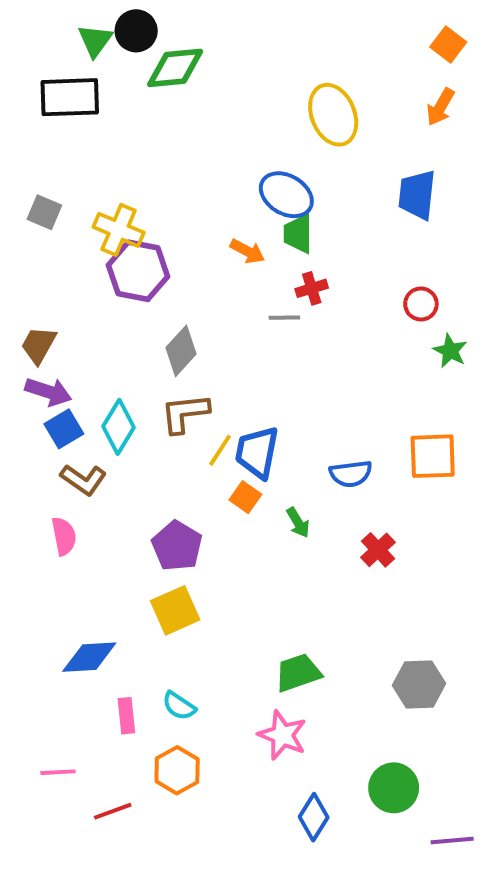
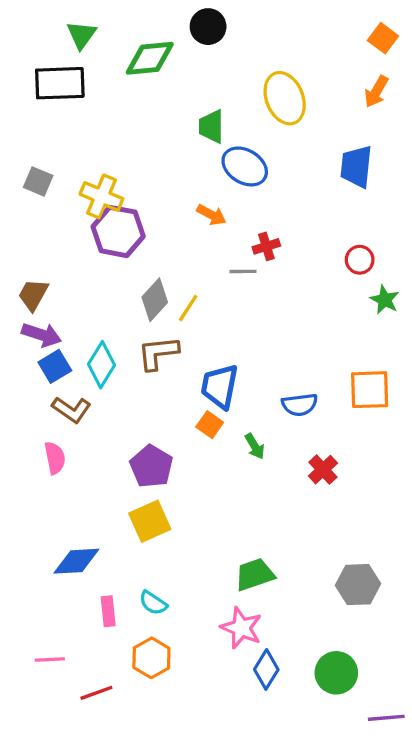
black circle: (136, 31) -> (208, 27), moved
green trapezoid: (298, 234) -> (211, 126), moved
yellow line: (220, 450) -> (188, 308), moved
blue diamond: (314, 817) -> (266, 669), moved

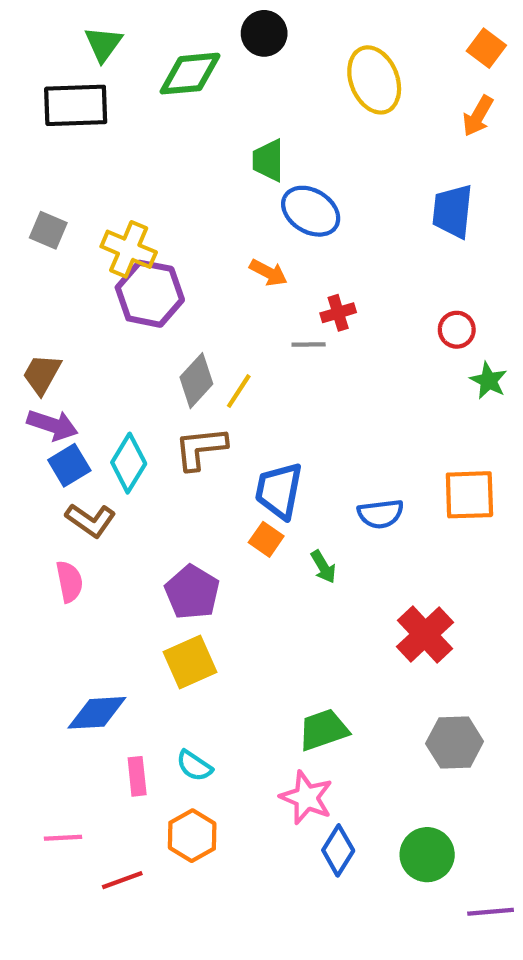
yellow ellipse: (285, 98) -> (374, 80), moved
red cross: (323, 470) -> (425, 635), moved, size x1.5

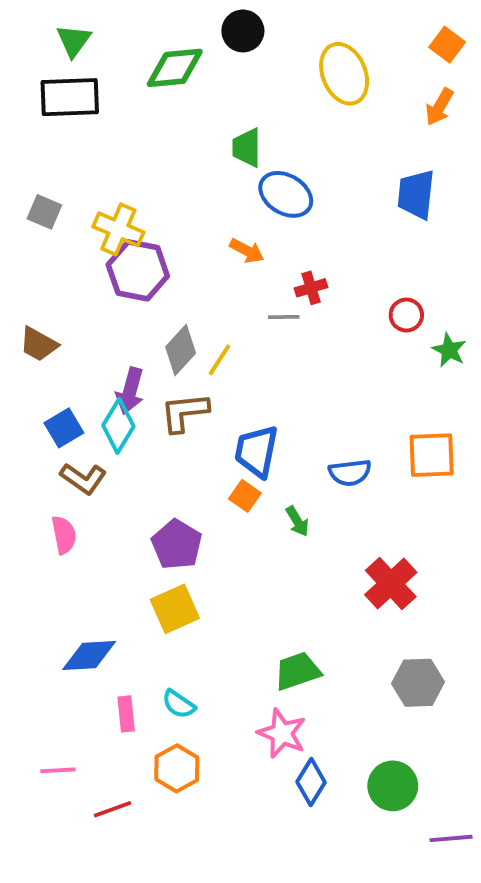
green triangle: (103, 44) -> (74, 41), moved
red circle: (457, 330) -> (406, 315), moved
brown trapezoid: (42, 374) -> (39, 344), turned -90
purple arrow: (52, 425) -> (130, 391), moved, turned 87

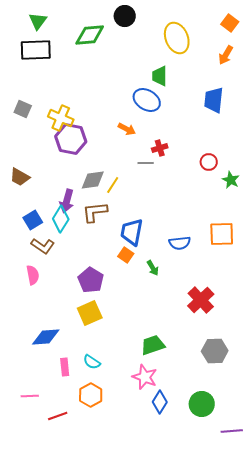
green trapezoid: (247, 148) -> (160, 76), moved
gray diamond: (181, 350) -> (93, 180), turned 40

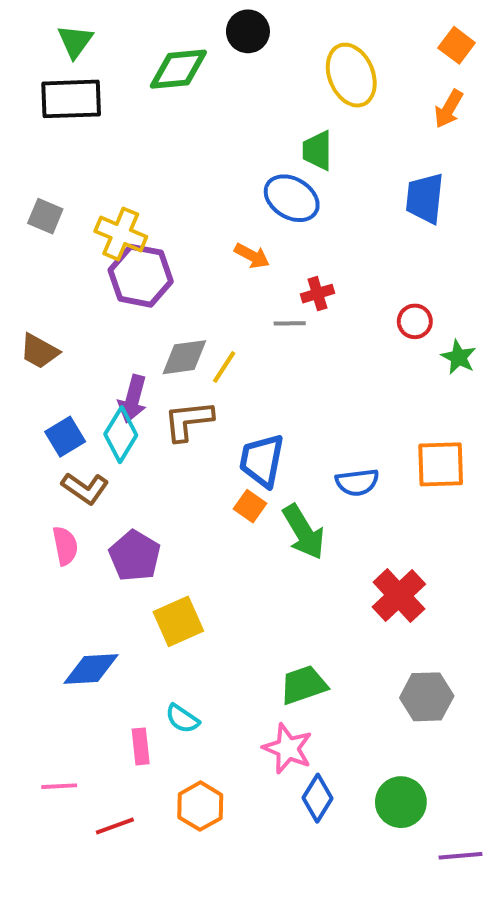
green arrow: (153, 268) -> (304, 532), size x1.8
purple pentagon: (91, 280) -> (135, 556), moved
pink rectangle: (65, 367) -> (141, 746), moved
orange hexagon: (91, 395) -> (200, 806), moved

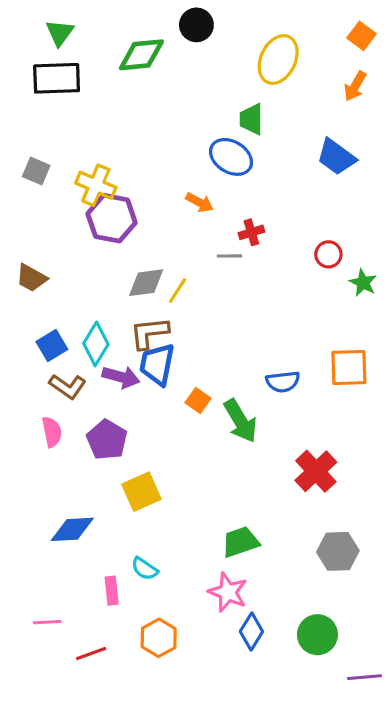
yellow ellipse: (351, 75) -> (278, 59), turned 48
blue trapezoid: (425, 198) -> (336, 157), turned -60
purple arrow: (133, 399) -> (121, 377), moved, turned -90
blue trapezoid: (262, 460) -> (157, 364), moved

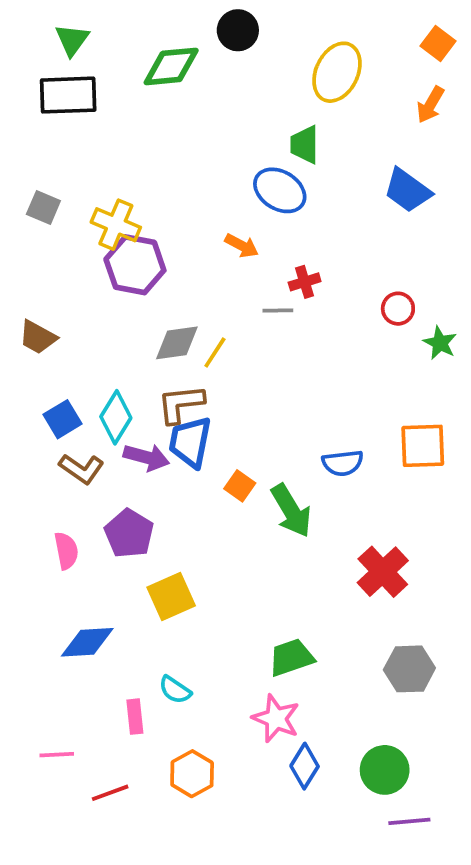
pink semicircle: (52, 432) -> (66, 551), moved
purple line: (365, 677) -> (409, 821), moved

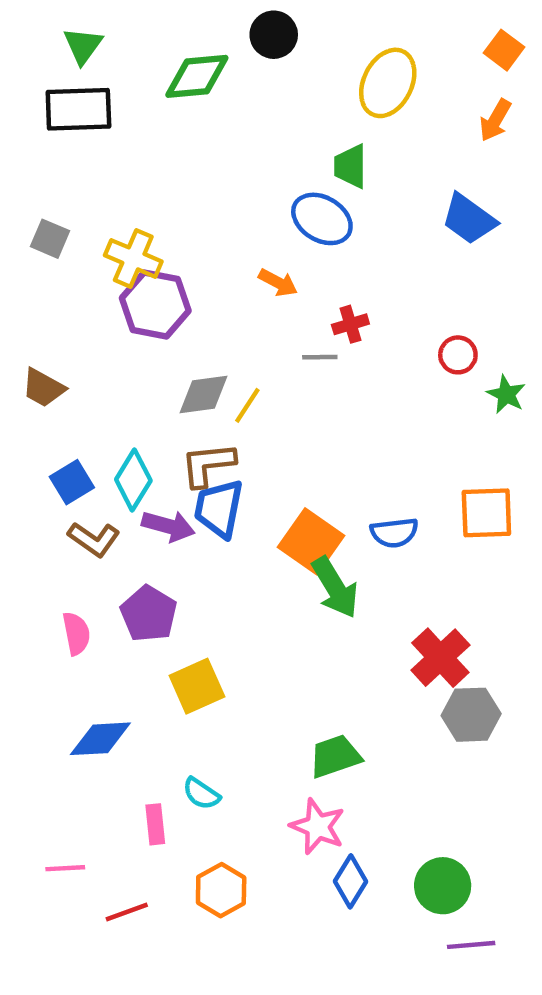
orange square: (240, 486) -> (311, 541), moved, size x1.8
gray hexagon: (409, 669) -> (471, 715), moved

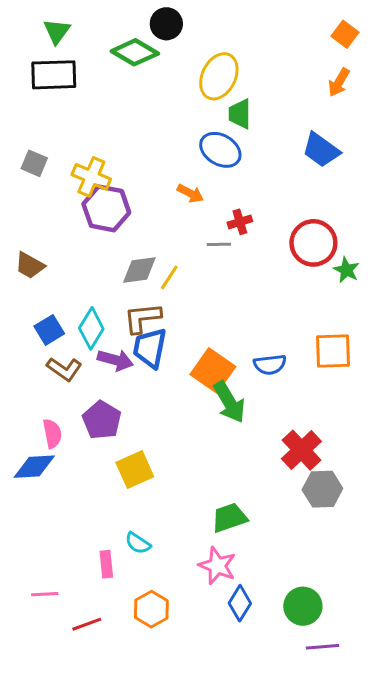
black circle: (274, 35) -> (166, 24), moved
green diamond: (197, 76) -> (135, 52), turned 36
yellow ellipse: (388, 83) -> (219, 76), moved
red circle: (458, 355) -> (313, 243), size x1.8
blue diamond: (100, 739) -> (34, 467), moved

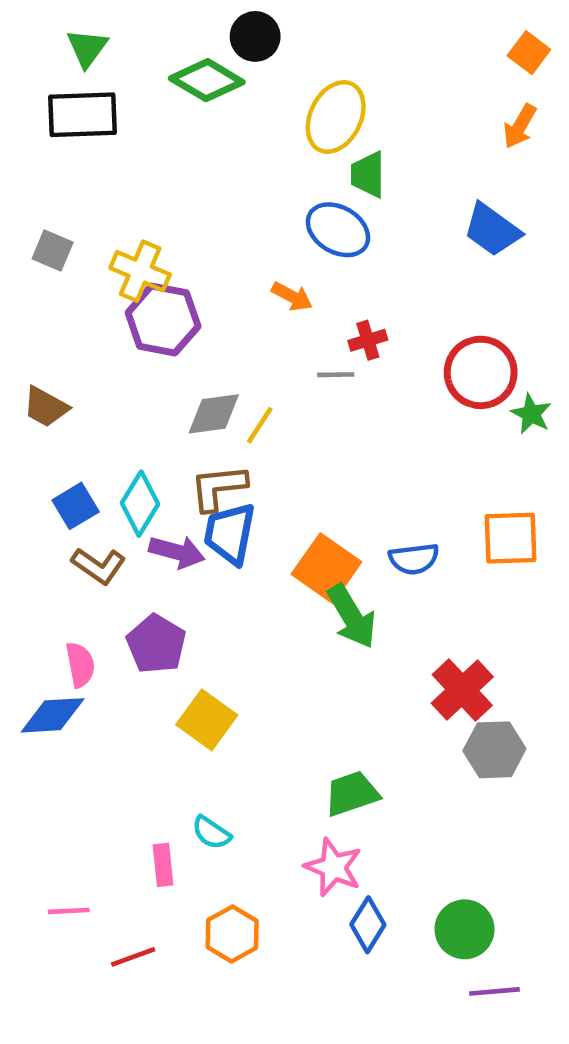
yellow square: (135, 470) -> (207, 720), turned -30

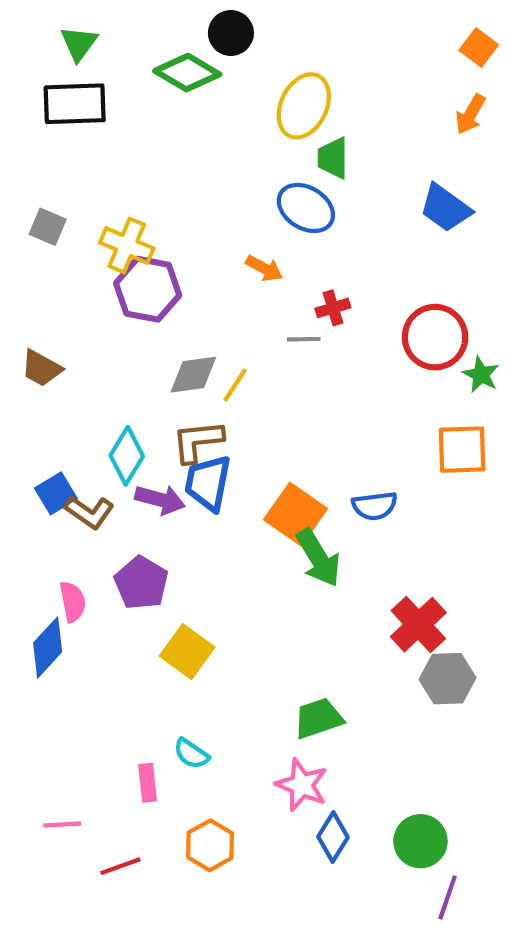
blue square: (76, 506) -> (56, 493), moved
orange square: (511, 538) -> (462, 450), moved
blue diamond: (53, 715) -> (48, 647), turned -44
purple line: (494, 991) -> (448, 897), turned -66

